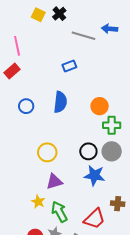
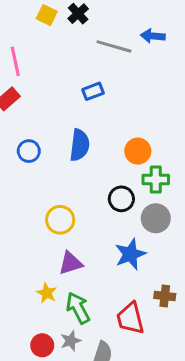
black circle: (88, 151) -> (121, 199), moved
blue star: (94, 175) -> (130, 254), turned -30
red trapezoid: (94, 219) -> (130, 318), turned 120

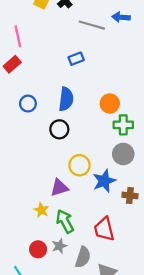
black circle: (121, 199) -> (59, 129), moved
yellow circle: (60, 220) -> (80, 165), moved
brown cross: (165, 296) -> (130, 195), moved

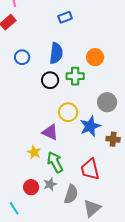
green cross: (123, 125) -> (75, 76), moved
purple triangle: (59, 188) -> (50, 132), turned 42

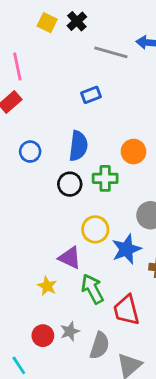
green arrow: (55, 162) -> (92, 289), moved

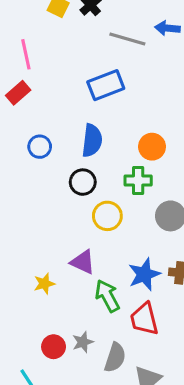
blue rectangle: (91, 95) -> (106, 85), size x1.6
green cross: (105, 178) -> (138, 181), moved
yellow circle: (95, 229) -> (107, 216), moved
blue star: (126, 249) -> (144, 274), moved
yellow star: (47, 286) -> (44, 284), moved, turned 30

